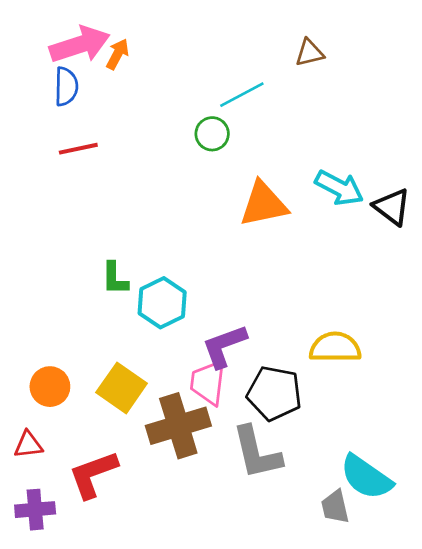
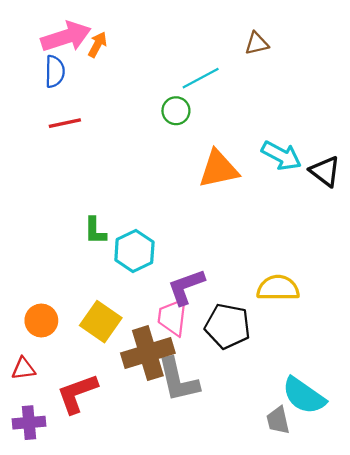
gray L-shape: (257, 453) -> (178, 380), moved

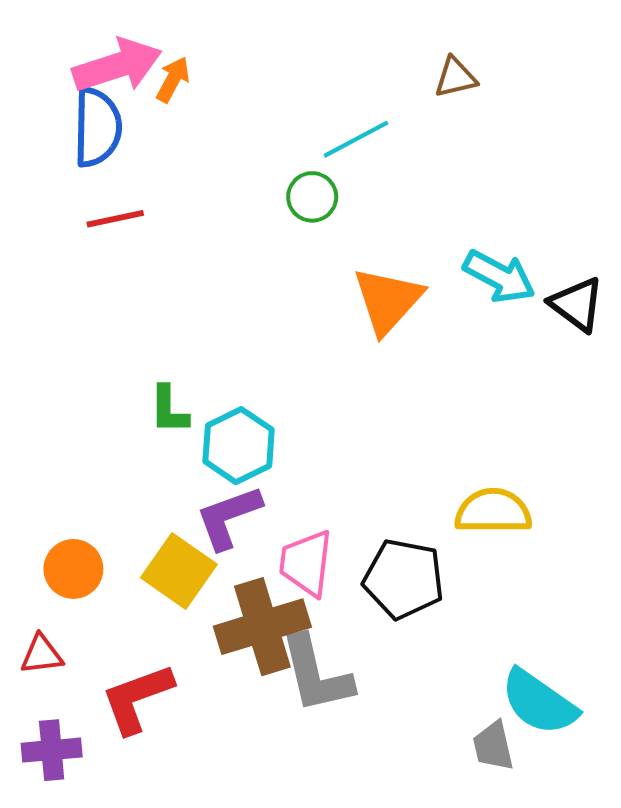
blue semicircle: (55, 71) -> (97, 127), size x1.4
orange triangle: (219, 169) -> (388, 300), turned -36
purple L-shape: (186, 287) -> (229, 517), moved

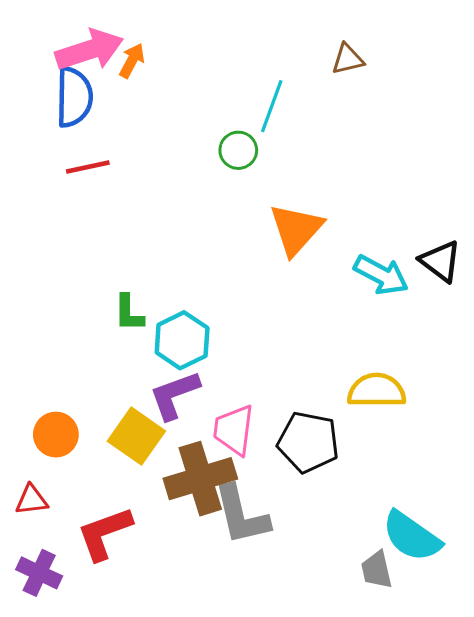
cyan line: (356, 139) -> (272, 106), turned -42
cyan arrow: (499, 276) -> (381, 275), moved
black triangle: (577, 304) -> (440, 261), moved
purple cross: (52, 750) -> (39, 573), turned 30

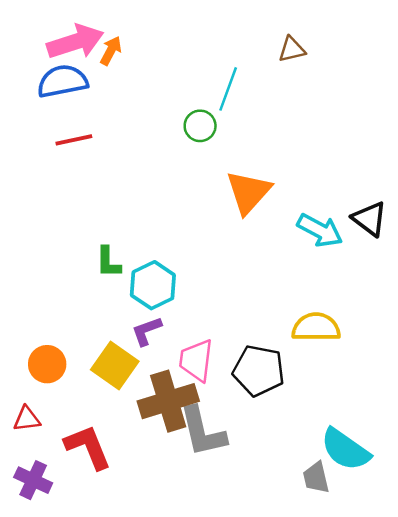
blue semicircle: (74, 97) -> (62, 81), turned -102
purple L-shape: (174, 395) -> (147, 331), size x0.7
red L-shape: (105, 533) -> (88, 447), turned 88

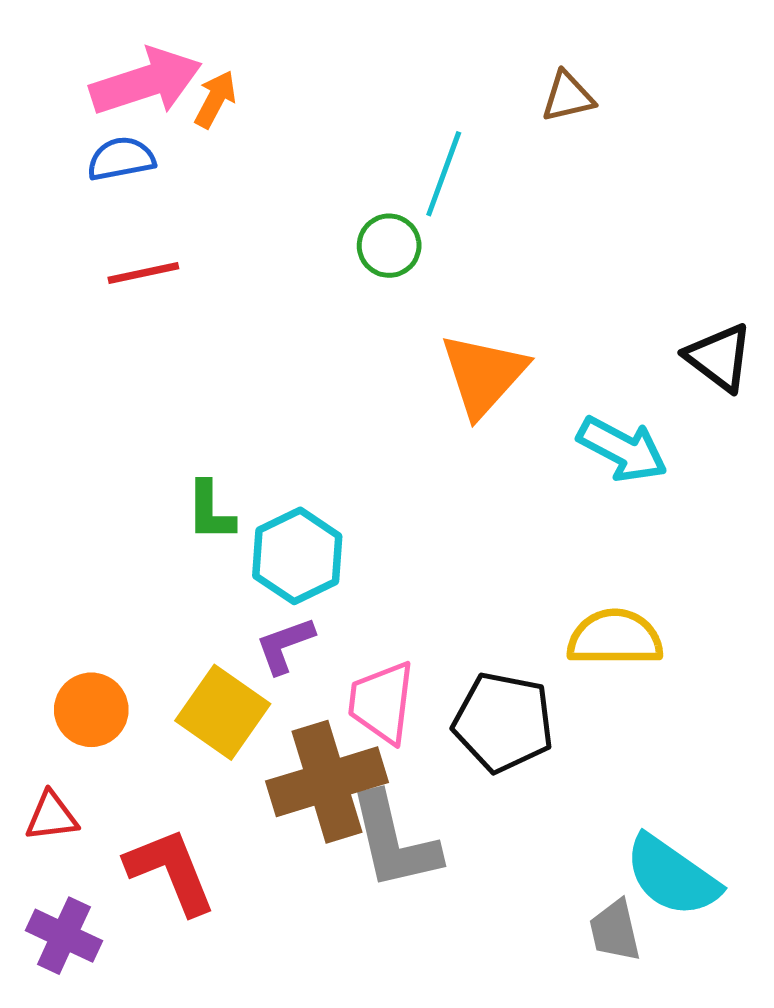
blue semicircle: (62, 81) -> (121, 159), size x0.7
black triangle: (370, 219) -> (719, 357), moved

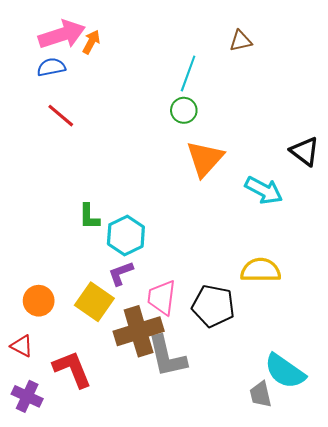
green circle: (389, 246) -> (184, 110), moved
red line: (143, 273) -> (61, 116), turned 52
red triangle: (52, 816) -> (22, 346), turned 35

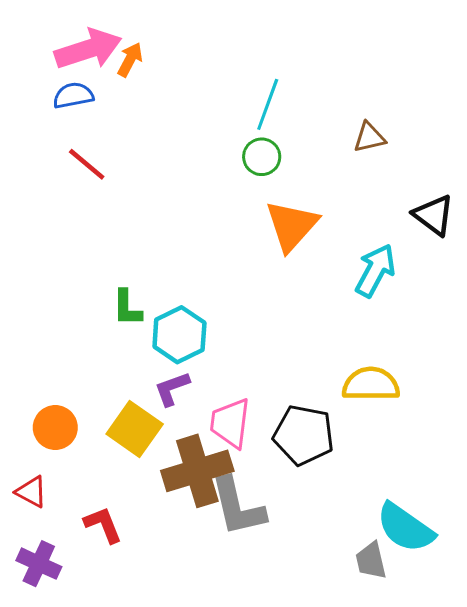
brown triangle: (241, 41) -> (369, 137), moved
cyan arrow: (264, 190) -> (375, 270), turned -90
red L-shape: (72, 369) -> (103, 525), size x0.7

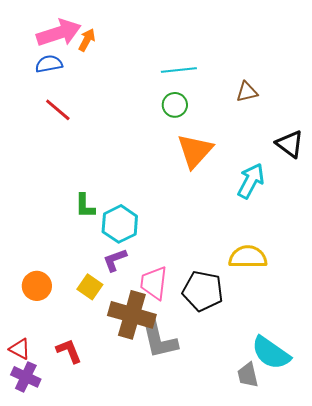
cyan line: (268, 104) -> (179, 70), turned 64
yellow square: (135, 429) -> (90, 287), size x0.7
brown cross: (197, 471) -> (132, 315), turned 33
red triangle: (31, 492) -> (20, 349), moved

